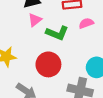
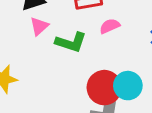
red circle: (48, 64) -> (104, 88), moved

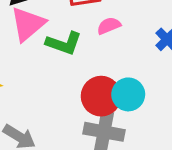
pink triangle: (39, 26) -> (28, 24), size x1.6

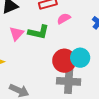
pink triangle: (28, 24) -> (17, 34), moved, size x0.7

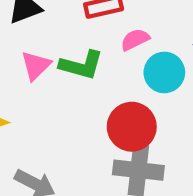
cyan circle: (80, 58) -> (164, 72), moved

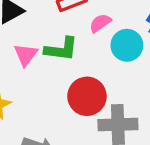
red circle: (132, 127) -> (87, 96), moved

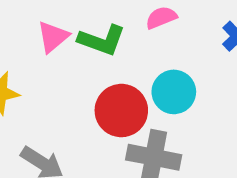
cyan circle: (127, 45) -> (174, 92), moved

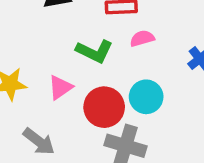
pink triangle: (53, 37) -> (60, 87), moved

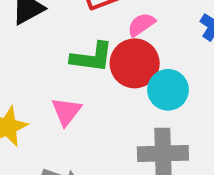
red circle: (104, 107) -> (135, 63), moved

